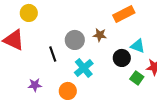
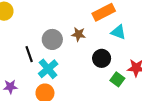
cyan triangle: (138, 46) -> (118, 32), moved
cyan cross: (84, 68) -> (48, 69), moved

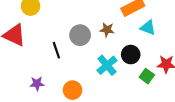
cyan cross: (48, 69) -> (107, 65), moved

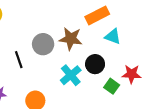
brown star: (107, 30) -> (71, 39), size x1.5

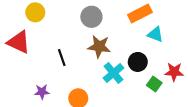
brown star: (71, 39) -> (99, 47), moved
gray circle: (43, 44) -> (91, 17), moved

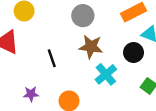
black circle: (138, 62) -> (134, 52), moved

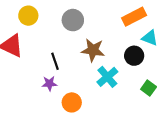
gray circle: (83, 16) -> (73, 20), moved
purple star: (31, 94) -> (49, 84), moved

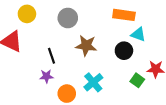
orange rectangle: (134, 17) -> (124, 15), turned 35
cyan cross: (107, 77) -> (93, 82), moved

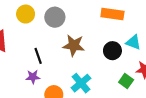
yellow circle: (27, 14) -> (26, 14), moved
cyan triangle: (138, 34) -> (133, 42), moved

